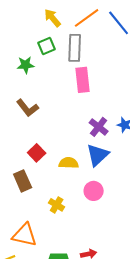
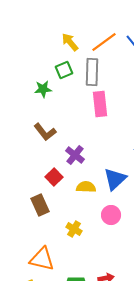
purple cross: (99, 127) -> (75, 155), moved

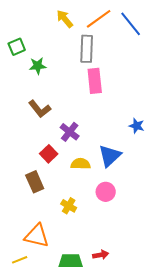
green square: (64, 70) -> (17, 47), moved

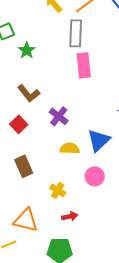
green star: (38, 66) -> (27, 50), turned -30
red square: (49, 154) -> (19, 124), moved
red arrow: (101, 255) -> (70, 216), moved

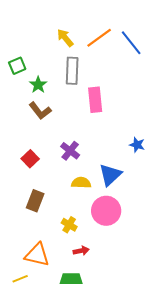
gray rectangle: (76, 33) -> (72, 71), moved
brown L-shape: (29, 93) -> (40, 111), moved
brown rectangle: (24, 166) -> (35, 201), turned 45
pink circle: (95, 176) -> (106, 211), size x1.5

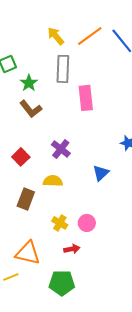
blue triangle: (110, 175) -> (101, 173), size x0.7
yellow semicircle: (81, 183) -> (53, 181), moved
pink circle: (106, 211) -> (87, 223), moved, size x0.6

